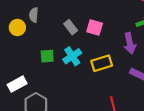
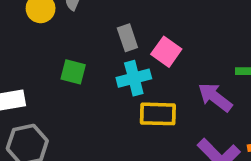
purple arrow: (130, 43) -> (215, 97), turned 120
cyan cross: (72, 56) -> (134, 78), moved

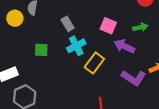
pink square: (166, 52) -> (108, 26), moved
yellow rectangle: (158, 114) -> (94, 63), turned -42

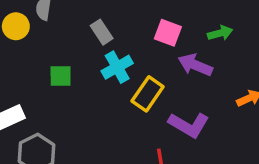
purple L-shape: (134, 78) -> (189, 125), moved

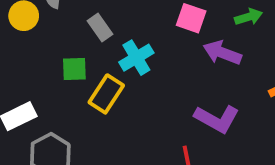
gray rectangle: (102, 32) -> (100, 27), moved
yellow rectangle: (148, 94) -> (106, 94), moved

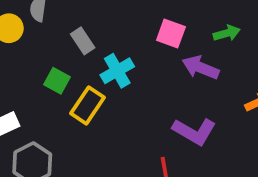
green square: (74, 69) -> (57, 81), turned 30

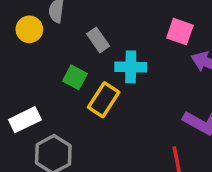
cyan cross: (117, 71) -> (131, 67), turned 32

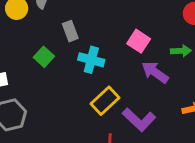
yellow rectangle: (104, 100) -> (105, 101), moved

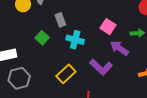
yellow rectangle: (105, 101) -> (66, 74), moved
purple L-shape: (139, 120) -> (101, 67), moved

